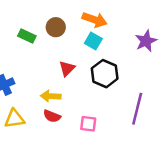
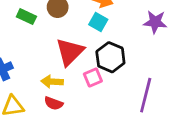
purple star: (146, 41) -> (155, 22), turned 30
red triangle: (67, 69) -> (70, 52), size x1.6
pink square: (88, 124) -> (93, 78), moved, turned -30

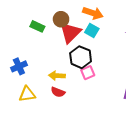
red triangle: (70, 52) -> (70, 33), moved
black hexagon: (110, 57) -> (81, 57), moved

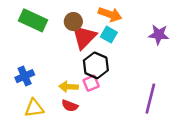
green rectangle: (37, 26) -> (33, 20), moved, size x1.6
pink square: (88, 73) -> (91, 83), moved

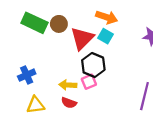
brown circle: (73, 22) -> (59, 24), moved

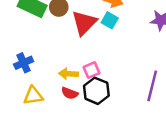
black hexagon: (93, 65) -> (96, 91), moved

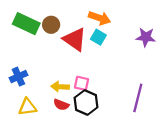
red triangle: (84, 23) -> (75, 39), turned -40
pink square: (92, 70) -> (82, 83), turned 35

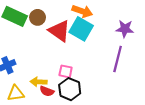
cyan square: (98, 37) -> (81, 29), size x1.6
yellow arrow: (60, 87) -> (39, 82), moved
purple line: (138, 98) -> (118, 59), moved

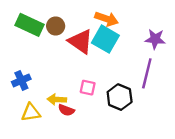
black hexagon: (70, 89) -> (120, 97), moved

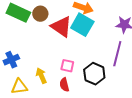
yellow arrow: (57, 99) -> (41, 76), turned 63
red semicircle: (66, 110) -> (64, 85), moved, turned 56

